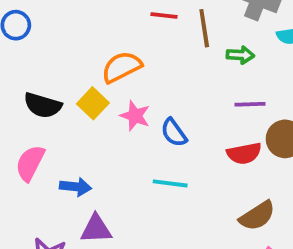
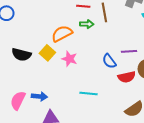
green arrow: (240, 55) -> (87, 24), moved
blue semicircle: (174, 133) -> (109, 61), moved
pink semicircle: (30, 163) -> (18, 100), moved

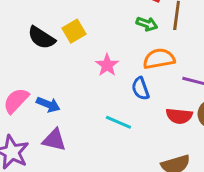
orange semicircle: (62, 34) -> (159, 59), moved
yellow square: (47, 53) -> (74, 31), moved
blue semicircle: (109, 61) -> (140, 89), moved

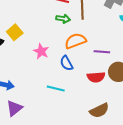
purple triangle: (54, 140) -> (14, 108), turned -42

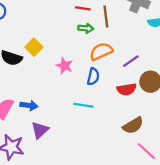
purple line: (102, 52) -> (131, 61), turned -35
blue semicircle: (67, 63) -> (93, 77), turned -133

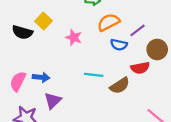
blue semicircle: (93, 77) -> (119, 45), moved, turned 91
red semicircle: (127, 89) -> (140, 68), moved
brown semicircle: (133, 125) -> (120, 86), moved

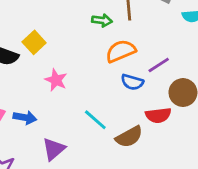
pink star: (74, 38) -> (56, 80), moved
cyan line: (94, 75) -> (95, 120), turned 30
purple triangle: (53, 101) -> (54, 149), moved

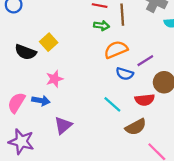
pink star: (56, 80) -> (55, 79), moved, turned 30
cyan line: (95, 120) -> (112, 104), moved
brown semicircle: (129, 137) -> (136, 127), moved

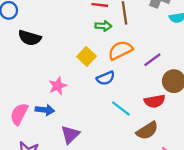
yellow square: (49, 42) -> (86, 56), moved
black semicircle: (26, 52) -> (30, 38), moved
blue semicircle: (125, 74) -> (106, 78), moved, turned -36

